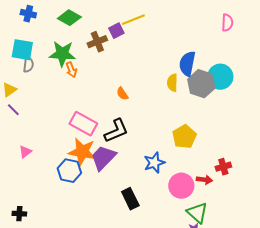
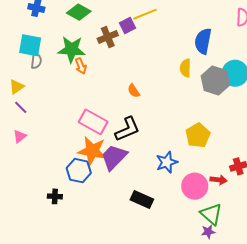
blue semicircle: (187, 64) -> (203, 41), moved
yellow semicircle: (172, 83) -> (185, 68), moved
pink triangle: (25, 152) -> (20, 136), moved
black rectangle: (130, 199) -> (142, 200), turned -40
black cross: (19, 214) -> (55, 196), moved

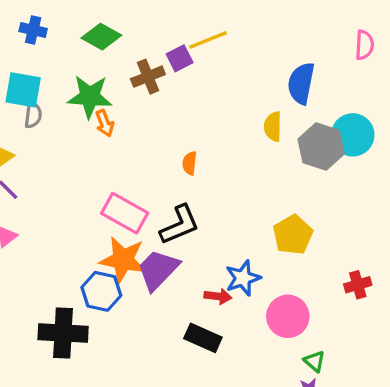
orange semicircle: (134, 91) -> (190, 163), turned 40
red arrow: (219, 180) -> (218, 296), moved
black cross: (55, 196) -> (63, 333), size x2.0
green triangle: (211, 214) -> (314, 361), size x0.6

